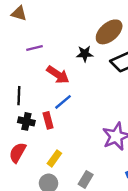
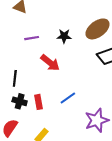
black star: (85, 54) -> (64, 36), moved
blue line: (63, 102) -> (68, 98), moved

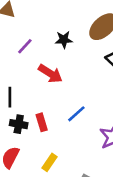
purple line: (32, 38) -> (25, 46), turned -32

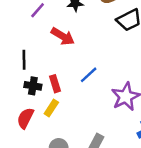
yellow rectangle: (50, 162) -> (51, 108), moved

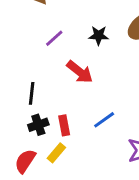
black cross: (33, 86) -> (38, 125), turned -35

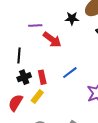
black star: (99, 35) -> (72, 18), moved
purple line: (54, 38) -> (35, 25), moved, turned 40

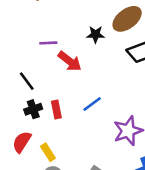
black line: (19, 55) -> (27, 81), turned -42
yellow rectangle: (37, 96) -> (48, 152), moved, turned -72

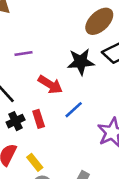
black star: (96, 34) -> (81, 62), moved, size x1.5
red arrow: (70, 61) -> (50, 85), moved

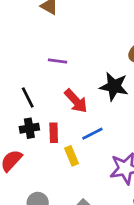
yellow rectangle: (35, 162) -> (72, 156), moved

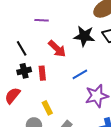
blue line: (92, 134) -> (80, 74), moved
yellow rectangle: (72, 156) -> (47, 108), moved

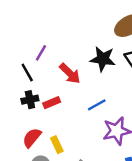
purple line: (42, 20) -> (41, 53), moved, turned -64
red rectangle: (42, 73) -> (52, 103), turned 72
red semicircle: (12, 96) -> (32, 138), moved

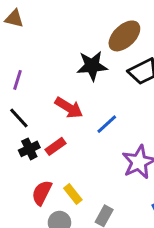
purple line: (41, 53) -> (18, 80), moved
black star: (103, 59) -> (92, 66), moved
blue line: (97, 105) -> (107, 124), moved

